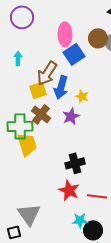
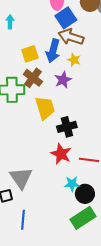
brown arrow: (47, 73) -> (71, 37), moved, turned 75
yellow trapezoid: (27, 144) -> (45, 108), moved

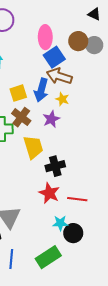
green rectangle: (83, 218) -> (48, 257), moved

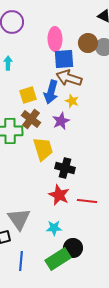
blue square: (54, 57) -> (64, 59), turned 30
black cross: (55, 166) -> (65, 168), turned 30
cyan star: (60, 223) -> (54, 228), moved
black circle: (73, 233) -> (73, 248), moved

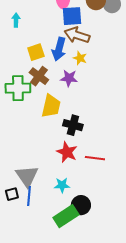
purple star: (61, 121) -> (69, 78), turned 30
yellow trapezoid: (43, 149) -> (51, 106), turned 30
blue line: (21, 261) -> (29, 196), moved

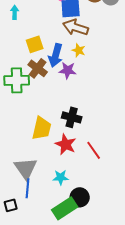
blue arrow: (59, 49) -> (56, 55), moved
yellow trapezoid: (51, 106) -> (42, 128), moved
red line: (95, 158) -> (94, 150), turned 48
black square: (12, 194) -> (11, 205), moved

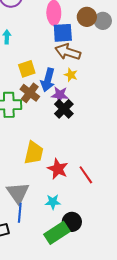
black cross: (72, 117) -> (64, 109), moved, turned 30

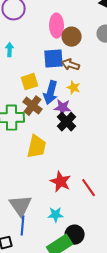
brown circle: (87, 17) -> (72, 37), moved
blue square: (63, 33) -> (54, 59), moved
brown arrow: (68, 52) -> (71, 65), size x0.7
yellow trapezoid: (34, 153) -> (37, 147), moved

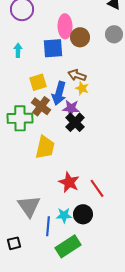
blue square: (54, 59) -> (53, 48), moved
brown arrow: (71, 65) -> (77, 75), moved
blue line: (23, 226) -> (48, 226), moved
black circle: (75, 235) -> (83, 214), moved

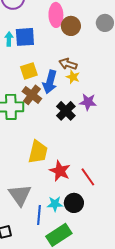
blue square: (53, 48) -> (25, 37), moved
purple star: (71, 108) -> (88, 102), moved
yellow trapezoid: (45, 147) -> (38, 152), moved

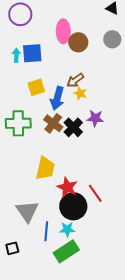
brown arrow: (68, 64) -> (75, 80), turned -54
brown cross: (32, 95) -> (53, 123), moved
black circle: (74, 203) -> (73, 206), moved, size x1.4
cyan star: (55, 204) -> (67, 229), moved

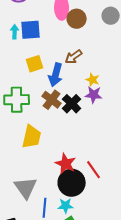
yellow star: (80, 93) -> (93, 80), moved
yellow trapezoid: (45, 168) -> (32, 137), moved

